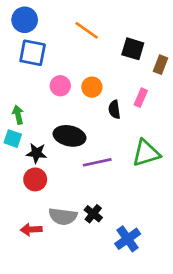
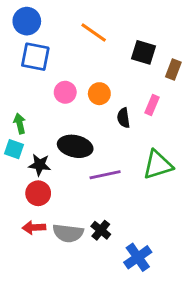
red arrow: (31, 230) -> (34, 227), moved

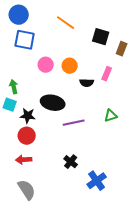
black semicircle: (124, 118) -> (87, 83), turned -80
green triangle: (158, 165) -> (111, 116), size x0.6
gray semicircle: (68, 233) -> (27, 190), moved, turned -130

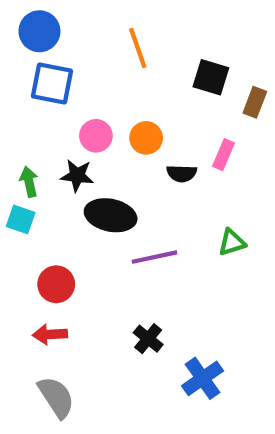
orange line: (66, 23) -> (138, 48), turned 36
black star: (28, 116) -> (77, 176), moved

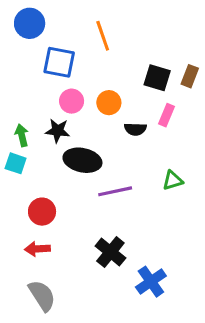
black square: (211, 77) -> (157, 78), moved
blue square: (52, 84) -> (59, 62), moved
black cross: (148, 339) -> (110, 252), size x1.4

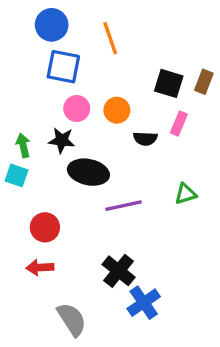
blue circle: (30, 23) -> (52, 25), moved
blue cross: (151, 282) -> (144, 303), moved
gray semicircle: (42, 296) -> (72, 319), moved

